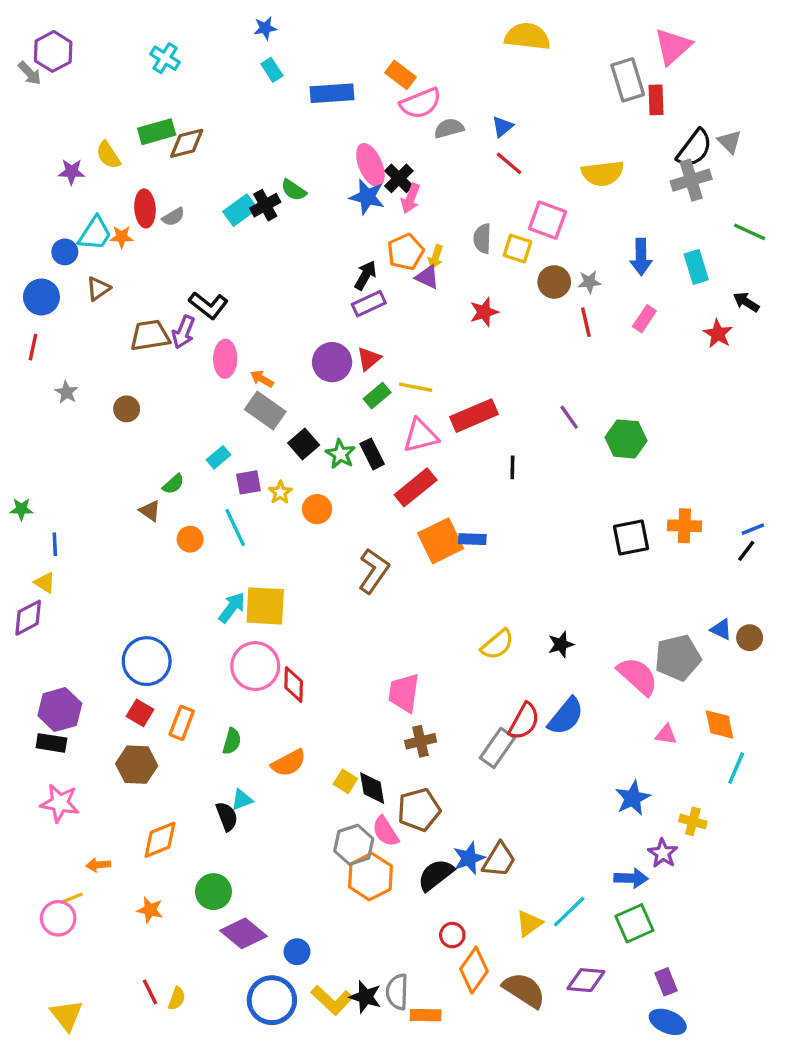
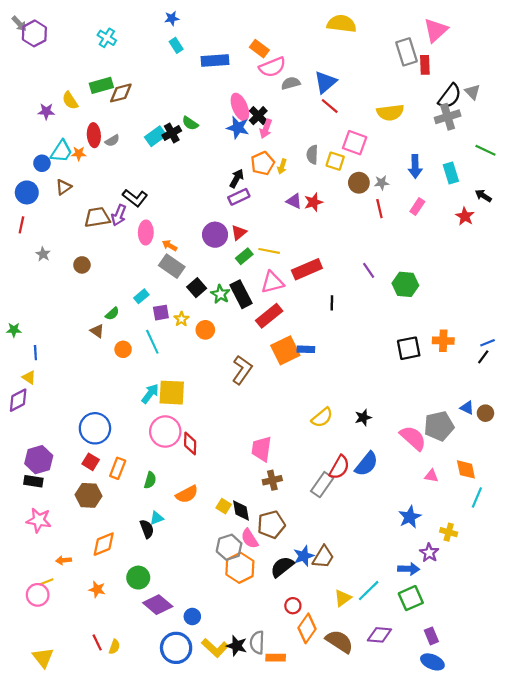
gray arrow: (30, 73) -> (19, 24), moved
blue triangle: (502, 127) -> (325, 82), size x1.6
purple triangle: (427, 277) -> (294, 201), moved
black rectangle: (372, 454) -> (241, 294), size x1.4

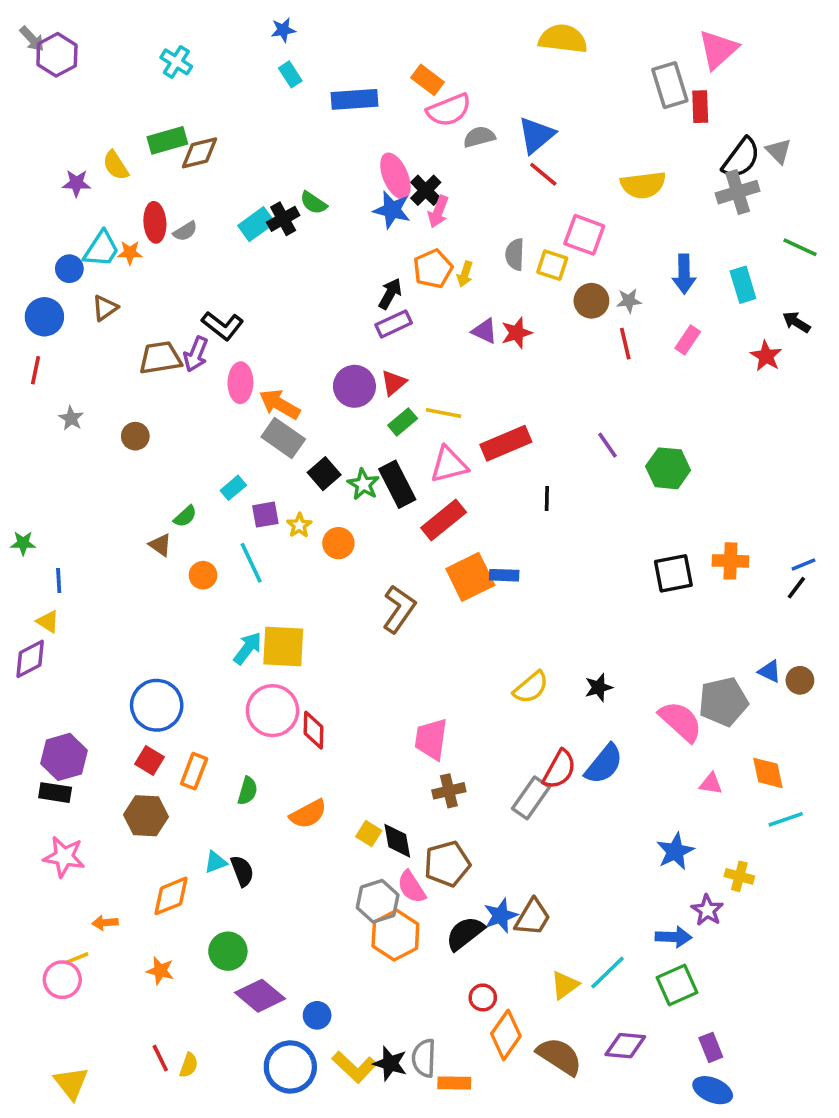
orange arrow: (170, 245) -> (280, 404), size x1.6
cyan line: (477, 498) -> (786, 819), turned 48
cyan triangle: (157, 518) -> (215, 862), moved

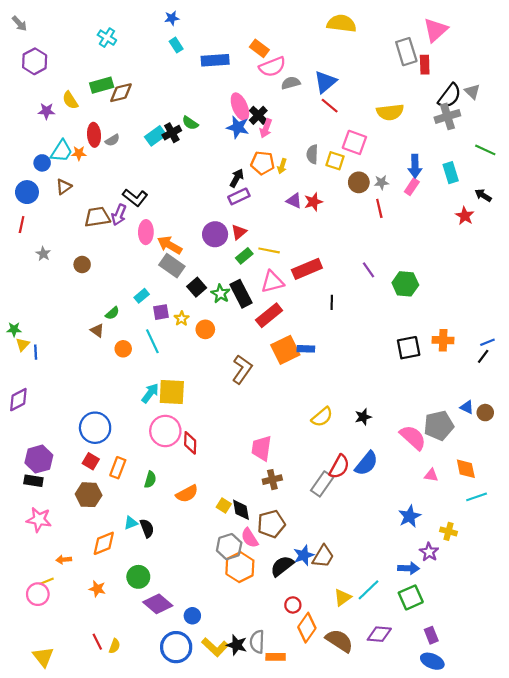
purple hexagon: (57, 55) -> (35, 61), moved
orange pentagon: (433, 269) -> (263, 163), turned 30
pink rectangle: (688, 340) -> (412, 187), moved
yellow triangle: (48, 622) -> (23, 344), moved, turned 40

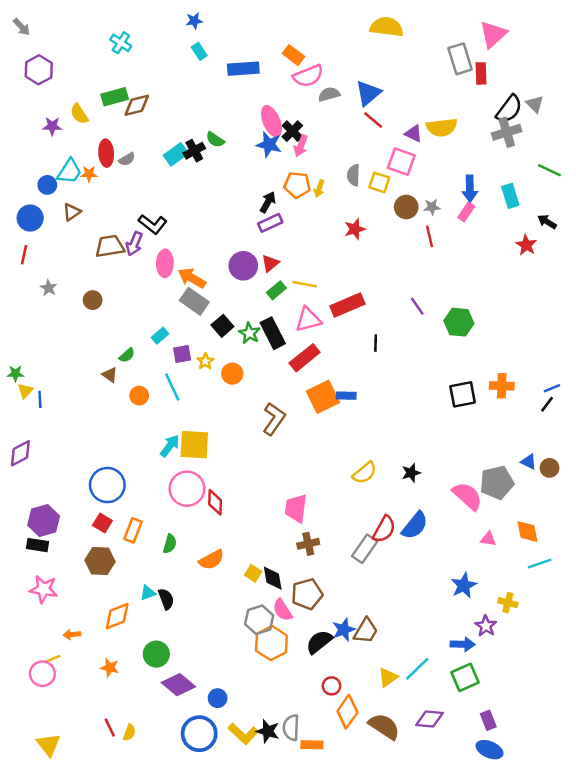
purple triangle: (294, 201) -> (414, 133), moved

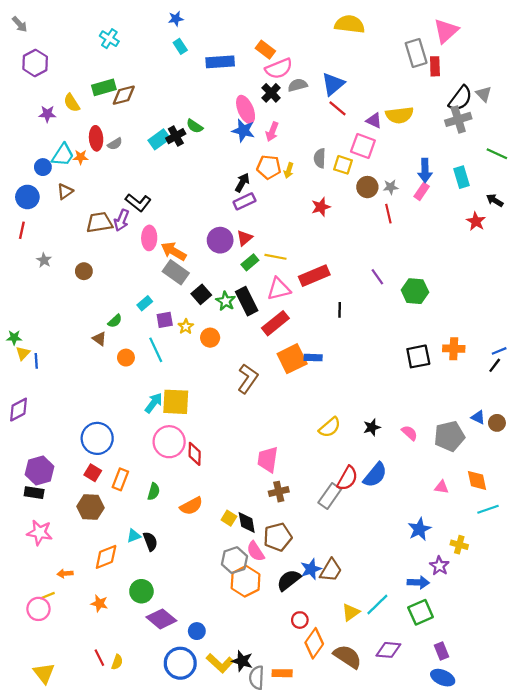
black cross: (292, 131) -> (271, 93), moved
pink semicircle: (467, 496) -> (409, 433), moved, size x0.6
gray semicircle: (291, 728) -> (257, 678), moved

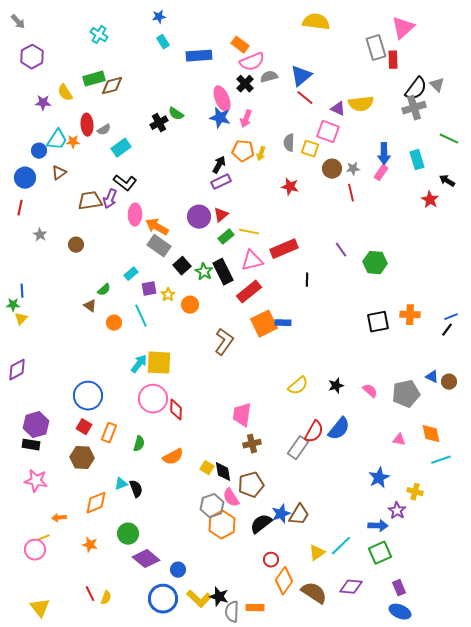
cyan rectangle: (159, 139) -> (121, 148), moved
red star: (321, 207) -> (290, 187), turned 30
blue line: (36, 361) -> (22, 291), moved

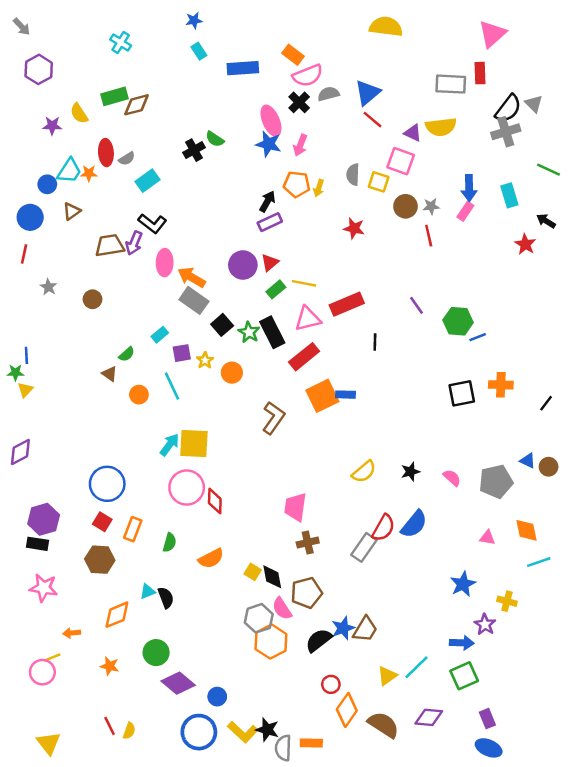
gray rectangle: (376, 48) -> (451, 84), moved, turned -70
blue line: (451, 317) -> (478, 337), moved

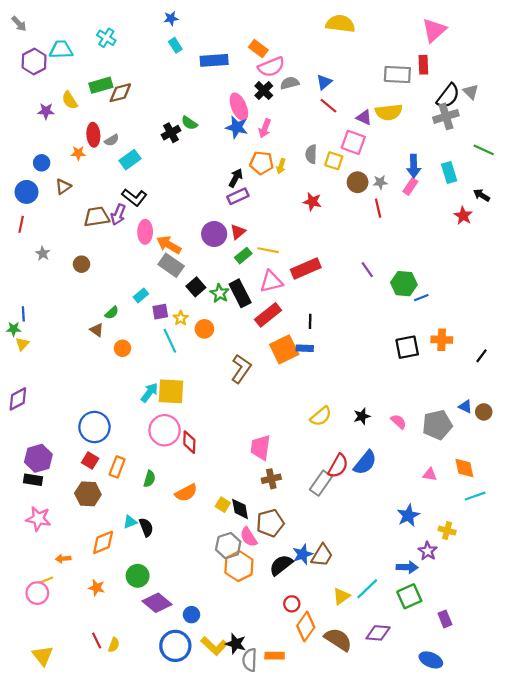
blue triangle: (368, 93) -> (324, 82), size x0.7
cyan trapezoid: (69, 171) -> (61, 50), moved, turned -125
black line: (375, 342) -> (310, 321), moved
cyan line: (172, 386) -> (170, 341), moved
purple rectangle: (487, 719) -> (445, 619), moved

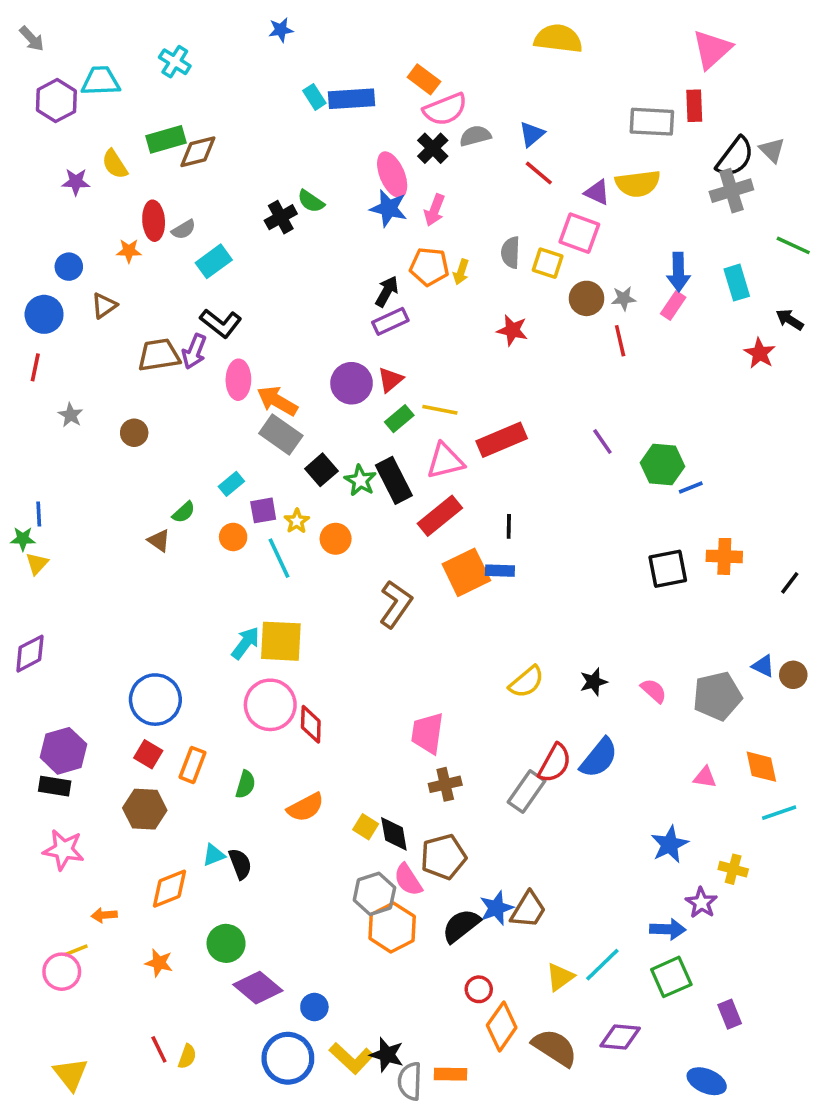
cyan rectangle: (175, 45) -> (314, 97), moved
orange circle: (122, 348) -> (233, 537), moved

